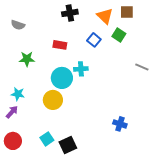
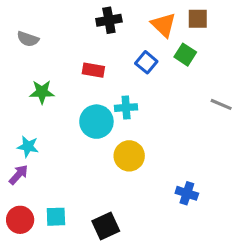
yellow circle: (53, 100) -> (129, 156), moved
cyan square: (47, 139) -> (56, 217), moved, turned 32

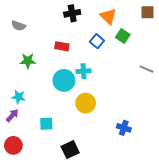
brown square: (198, 19) -> (147, 12), moved
cyan square: (56, 217) -> (46, 124), moved

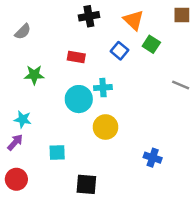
gray semicircle: (19, 26) -> (23, 32), turned -64
black square: (70, 150) -> (86, 184), turned 30

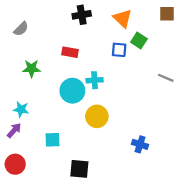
blue square: (120, 51) -> (119, 50), moved, turned -35

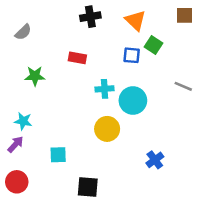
cyan circle: (72, 91) -> (133, 100), moved
blue cross: (140, 144) -> (155, 160), turned 35

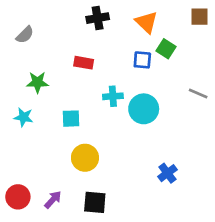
cyan star: (23, 121) -> (24, 117), moved
yellow circle: (107, 129) -> (85, 158), moved
purple arrow: (15, 144) -> (53, 200), moved
cyan square: (58, 155) -> (71, 119), moved

